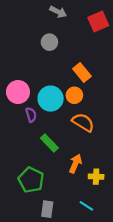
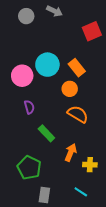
red square: (98, 22) -> (92, 31), moved
gray circle: (49, 42) -> (26, 16), moved
pink circle: (18, 92) -> (22, 76), moved
cyan circle: (51, 99) -> (47, 65), moved

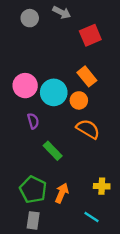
red square: (92, 31) -> (90, 35), moved
cyan circle: (47, 65) -> (54, 92), moved
orange arrow: (71, 153) -> (62, 193), moved
gray rectangle: (44, 195) -> (33, 220), moved

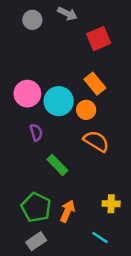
gray rectangle: (33, 220) -> (36, 241), turned 48

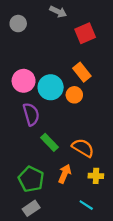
gray circle: (32, 20) -> (18, 24), moved
purple semicircle: (36, 132) -> (31, 114), size x1.5
orange semicircle: (96, 141) -> (83, 148), moved
orange arrow: (67, 211) -> (65, 174), moved

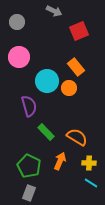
pink circle: (24, 81) -> (19, 57), moved
cyan line: (86, 205) -> (91, 183), moved
gray rectangle: (31, 208) -> (29, 193), turned -35

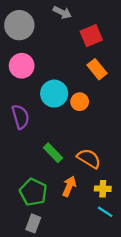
gray circle: (17, 22) -> (19, 25), size x1.6
orange rectangle: (76, 67) -> (97, 69), moved
purple semicircle: (29, 106) -> (20, 117), moved

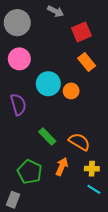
gray rectangle: (33, 223) -> (13, 200), moved

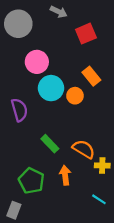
pink circle: (19, 59) -> (37, 62), moved
orange rectangle: (87, 62) -> (91, 76), moved
orange arrow: (62, 167) -> (65, 175), turned -30
yellow cross: (92, 169) -> (102, 165), moved

